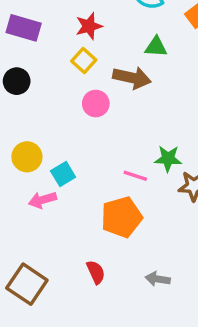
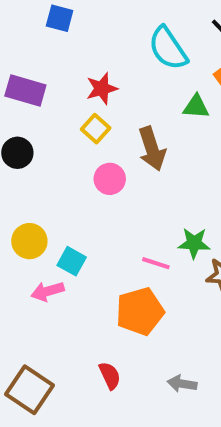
green triangle: (156, 47) -> (196, 107), moved
brown arrow: (132, 78) -> (152, 149), turned 60
cyan square: (63, 174) -> (72, 261), turned -30

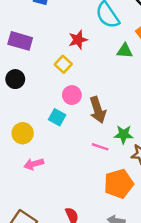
red star: (102, 89) -> (78, 40), moved
brown arrow: (152, 149) -> (98, 110), moved
cyan square: (72, 261) -> (57, 117), moved
orange pentagon: (140, 311) -> (119, 184), moved

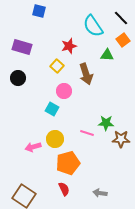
brown arrow: (98, 110) -> (86, 74), moved
yellow circle: (23, 133) -> (55, 139), moved
orange pentagon: (119, 184) -> (68, 163), moved

